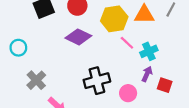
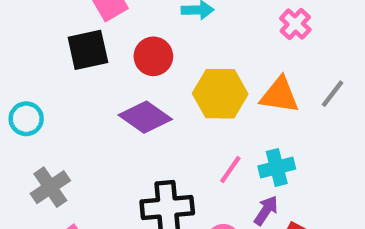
pink line: (127, 43) -> (230, 170), moved, turned 72

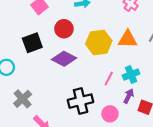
black square: (88, 50) -> (32, 43), moved

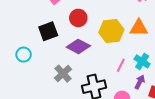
cyan cross: (131, 75) -> (142, 61), turned -35
gray cross: (23, 99) -> (63, 74), moved

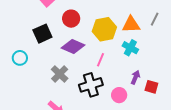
cyan cross: (142, 61) -> (130, 48), moved
pink line: (121, 65) -> (100, 60), moved

